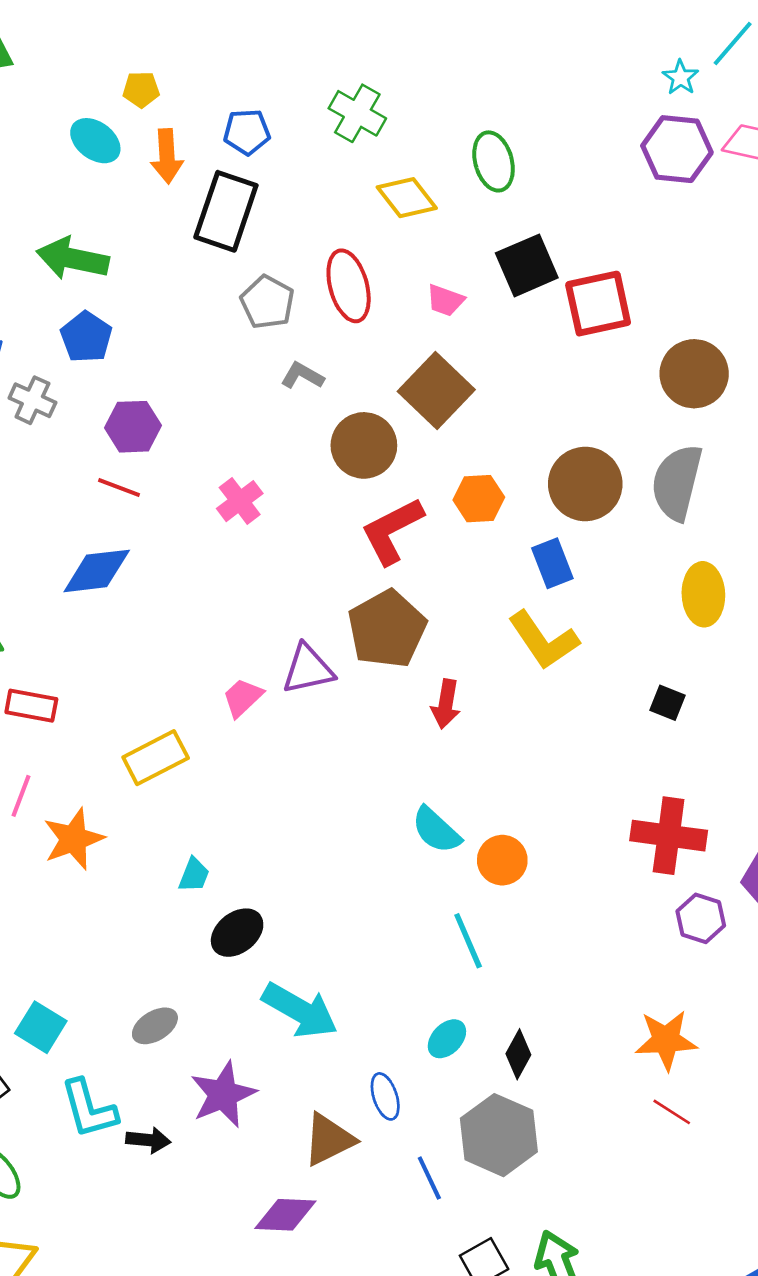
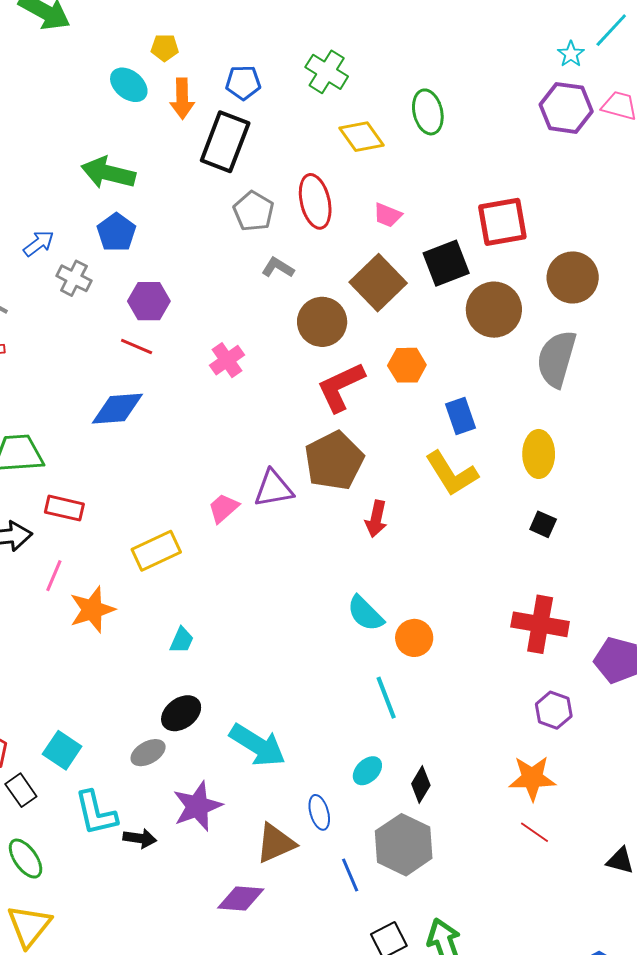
black square: (527, 265) -> (446, 263), moved
brown circle: (585, 484) -> (494, 310), moved
yellow ellipse: (703, 594) -> (539, 454), moved
purple hexagon: (701, 918) -> (554, 710), moved
black ellipse: (237, 933) -> (181, 713), moved

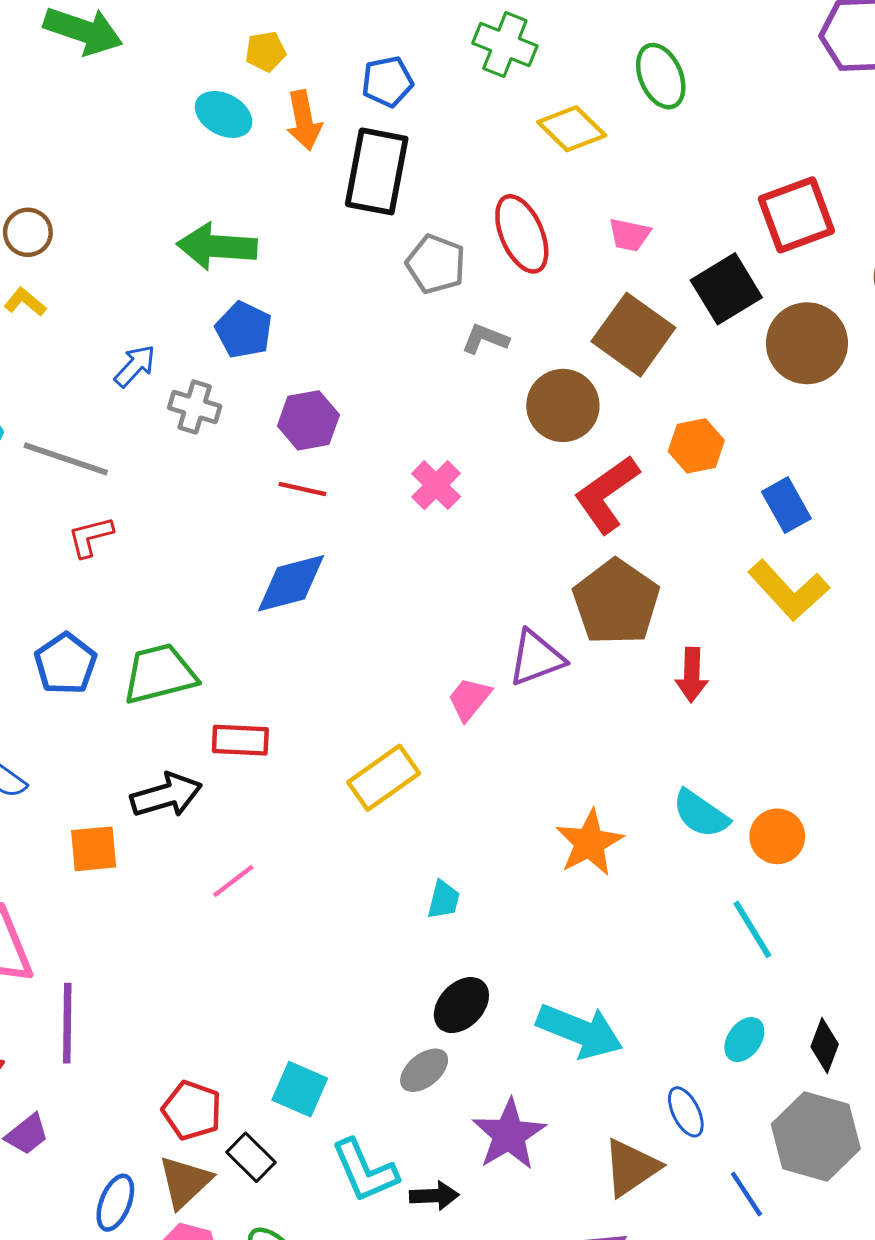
pink line: (54, 576) -> (233, 881), moved, turned 40
orange star: (92, 610) -> (589, 843), moved

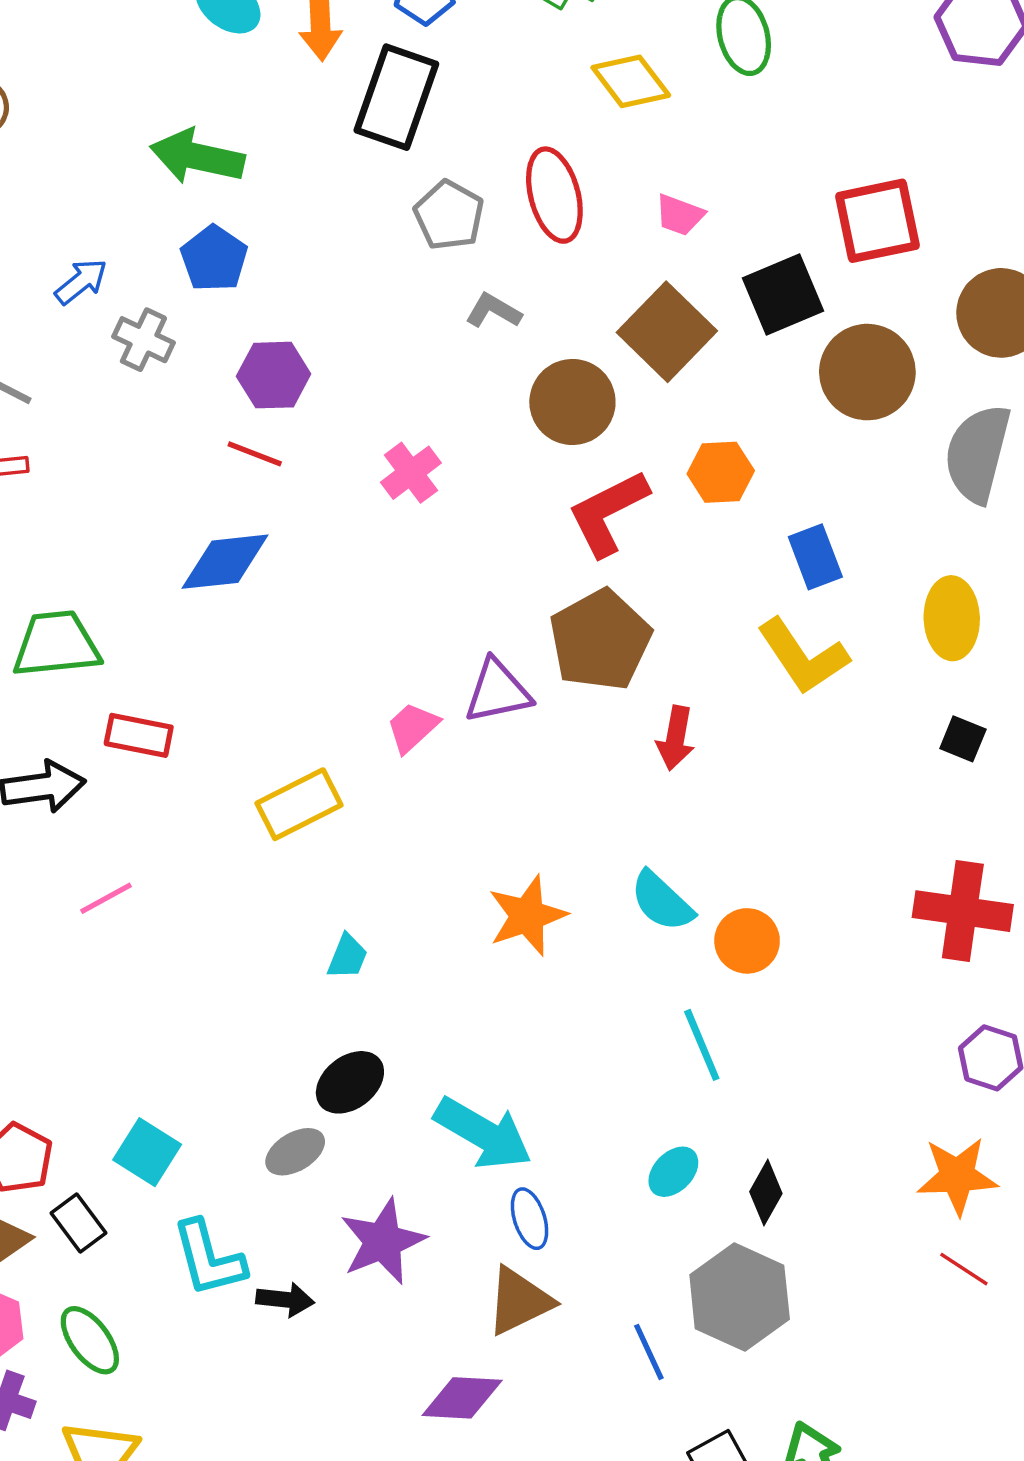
blue ellipse: (686, 1112) -> (530, 1219), moved

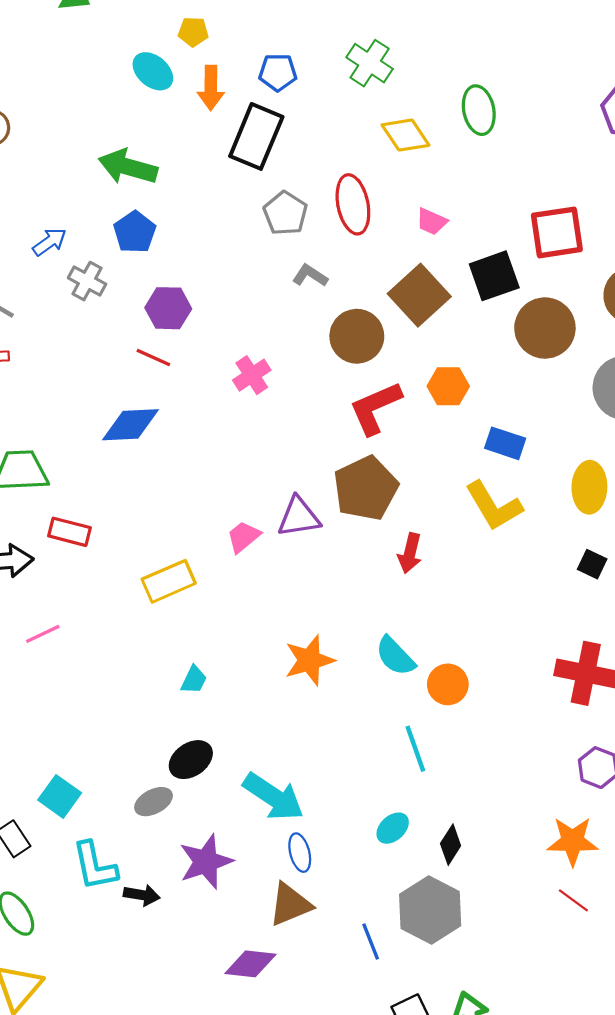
blue rectangle: (815, 557) -> (505, 443), turned -54

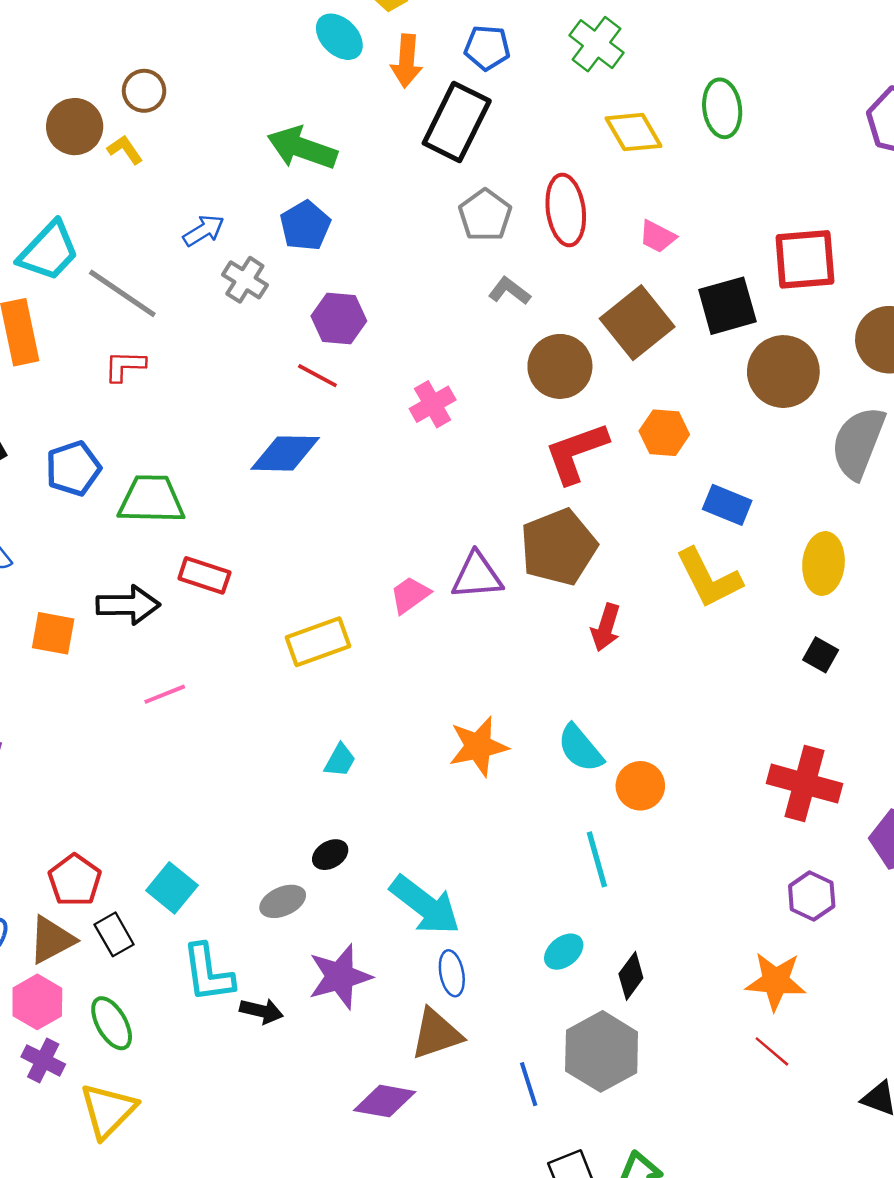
black ellipse: (191, 760) -> (330, 855), size x0.7

